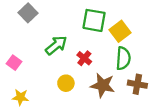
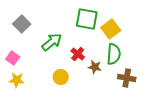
gray square: (28, 13) -> (22, 24), moved
brown star: (103, 85) -> (95, 67), moved, size x0.6
yellow star: (20, 97) -> (17, 80), moved

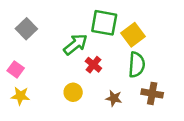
green arrow: (52, 42) -> (75, 44), moved
brown star: (95, 67) -> (114, 98), moved

